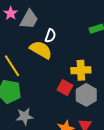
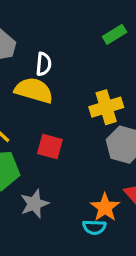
red square: (65, 88) -> (50, 147), moved

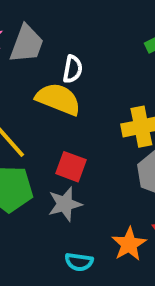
gray star: (34, 204) -> (65, 204), moved
cyan semicircle: (94, 227) -> (79, 262), moved

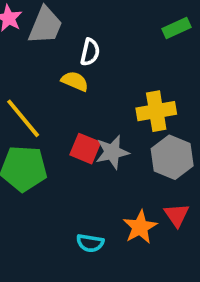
yellow semicircle: (58, 99) -> (75, 81), size x0.6
gray star: (65, 204) -> (112, 152), moved

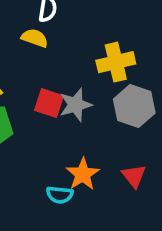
red triangle: (177, 215) -> (134, 176), moved
orange star: (140, 227) -> (83, 174), moved

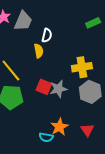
yellow semicircle: (35, 38) -> (39, 51), turned 56

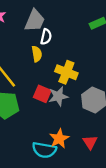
gray trapezoid: (23, 21) -> (35, 21), moved
yellow cross: (82, 67) -> (66, 72), moved, turned 30
cyan semicircle: (46, 137) -> (44, 150), size x1.5

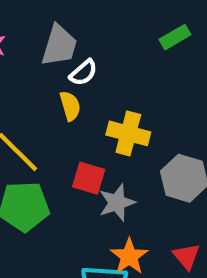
white semicircle: (46, 37) -> (83, 73), turned 42
gray star: (58, 96) -> (117, 203), moved

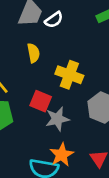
white semicircle: (83, 73) -> (54, 20), moved

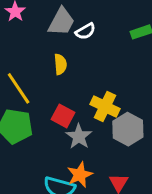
yellow cross: (69, 75) -> (105, 107), moved
gray star: (57, 119) -> (79, 136), turned -30

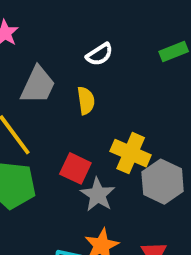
gray trapezoid: (61, 22) -> (38, 85), moved
yellow semicircle: (60, 64) -> (86, 101), moved

